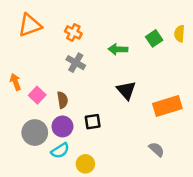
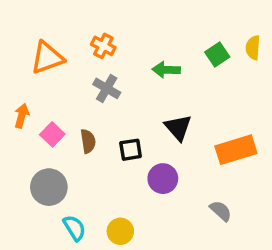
orange triangle: (30, 25) -> (47, 58), moved
orange arrow: (15, 82) -> (22, 116), turned 35
black square: (93, 122) -> (131, 150), moved
purple circle: (62, 126) -> (163, 179), moved
cyan semicircle: (60, 151) -> (74, 228), moved, turned -90

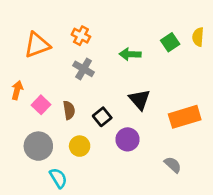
black square: (131, 150) -> (102, 117), turned -30
yellow circle: (120, 231) -> (80, 146), moved

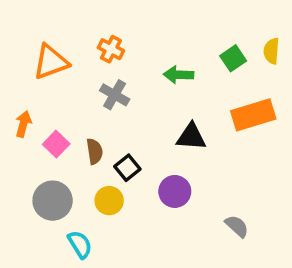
black triangle: (139, 99) -> (191, 137), turned -45
black square: (102, 117) -> (127, 168), moved
orange rectangle: (185, 117) -> (253, 115), moved

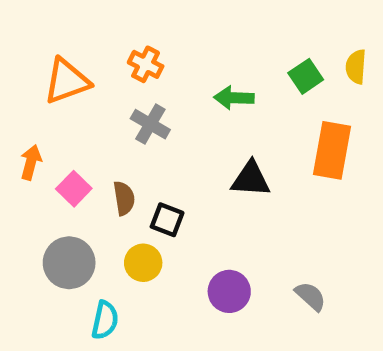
orange rectangle: (253, 115) -> (332, 150), turned -63
black square: (127, 168) -> (167, 220), turned -30
purple circle: (175, 191) -> (229, 291), moved
cyan semicircle: (80, 244) -> (105, 320), turned 44

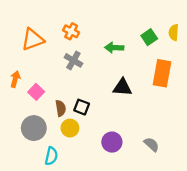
brown semicircle: (124, 198) -> (61, 108), moved

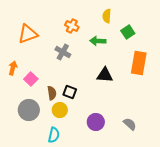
orange cross: (71, 31) -> (72, 26), moved
yellow semicircle: (174, 32) -> (107, 16), moved
cyan semicircle: (51, 156) -> (54, 135), moved

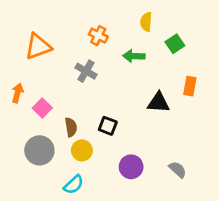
orange rectangle: (139, 63) -> (190, 86), size x0.6
black triangle: (105, 75) -> (158, 103), moved
black square: (70, 92) -> (108, 126), moved
cyan semicircle: (54, 135) -> (74, 185), turned 35

